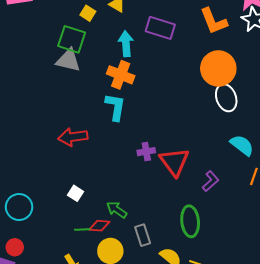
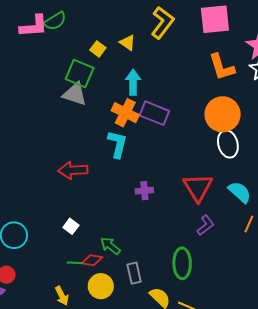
purple rectangle: (160, 28) -> (154, 113), moved
red triangle: (174, 162) -> (198, 187), moved

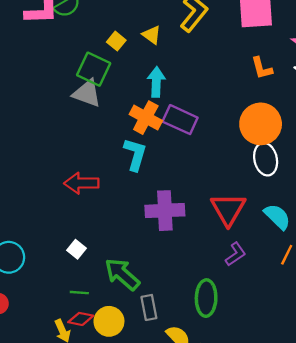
orange L-shape: (222, 67) -> (262, 68), size x0.7
purple cross: (144, 191) -> (165, 211), size x1.8
green arrow: (110, 246) -> (122, 274), size x1.5
red diamond: (92, 260) -> (81, 319), moved

